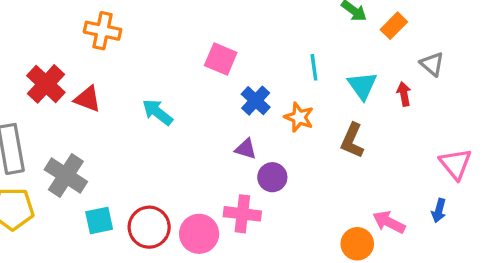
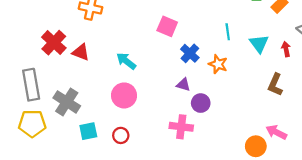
brown L-shape: (352, 141) -> (275, 85), moved
red circle: (149, 227) -> (121, 135), size x0.6
pink circle: (199, 234) -> (124, 95), moved

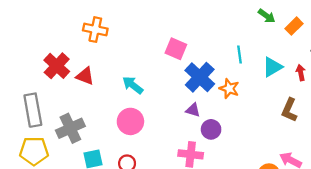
cyan triangle: (259, 44) -> (272, 67), turned 36
blue cross: (190, 53) -> (200, 77), size x1.5
gray cross: (67, 102) -> (70, 128), turned 32

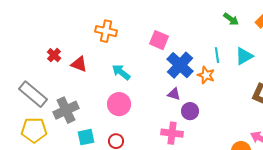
green arrow: (267, 16) -> (231, 19), moved
orange cross: (95, 30) -> (106, 31), moved
cyan line: (239, 54) -> (217, 55), moved
red cross: (57, 66) -> (54, 55), size x0.6
gray rectangle: (33, 110) -> (33, 94), turned -40

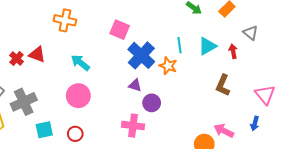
red cross: (54, 55) -> (16, 59), moved

